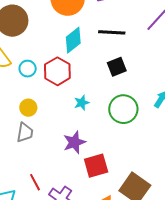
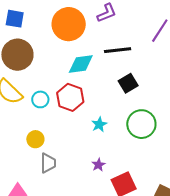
cyan diamond: (73, 40) -> (81, 64), turned 40
yellow circle: (28, 108) -> (35, 139), moved
purple star: (74, 142) -> (98, 165), size x0.6

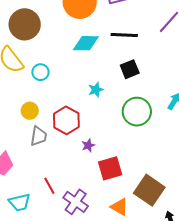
red hexagon: (70, 97) -> (66, 120), moved
cyan star: (99, 124) -> (96, 90), moved

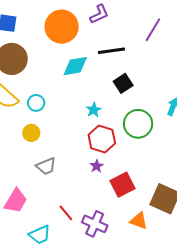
yellow circle: (30, 111) -> (31, 133), moved
red hexagon: (66, 120) -> (102, 139), moved
gray trapezoid: (39, 136) -> (46, 166), turned 70

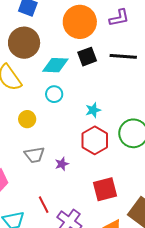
cyan diamond: (75, 66) -> (55, 65), moved
black square: (123, 83) -> (87, 57), moved
cyan circle: (36, 103) -> (54, 94), moved
purple star: (97, 166) -> (62, 164), moved

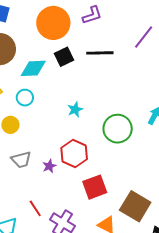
cyan circle: (54, 94) -> (25, 98), moved
red hexagon: (95, 140) -> (74, 154), moved

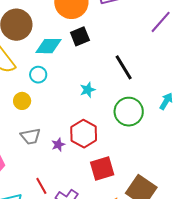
black line: (100, 53) -> (124, 67), moved, turned 56

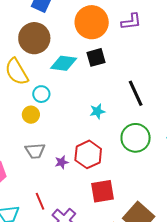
cyan circle: (38, 75) -> (41, 94), moved

